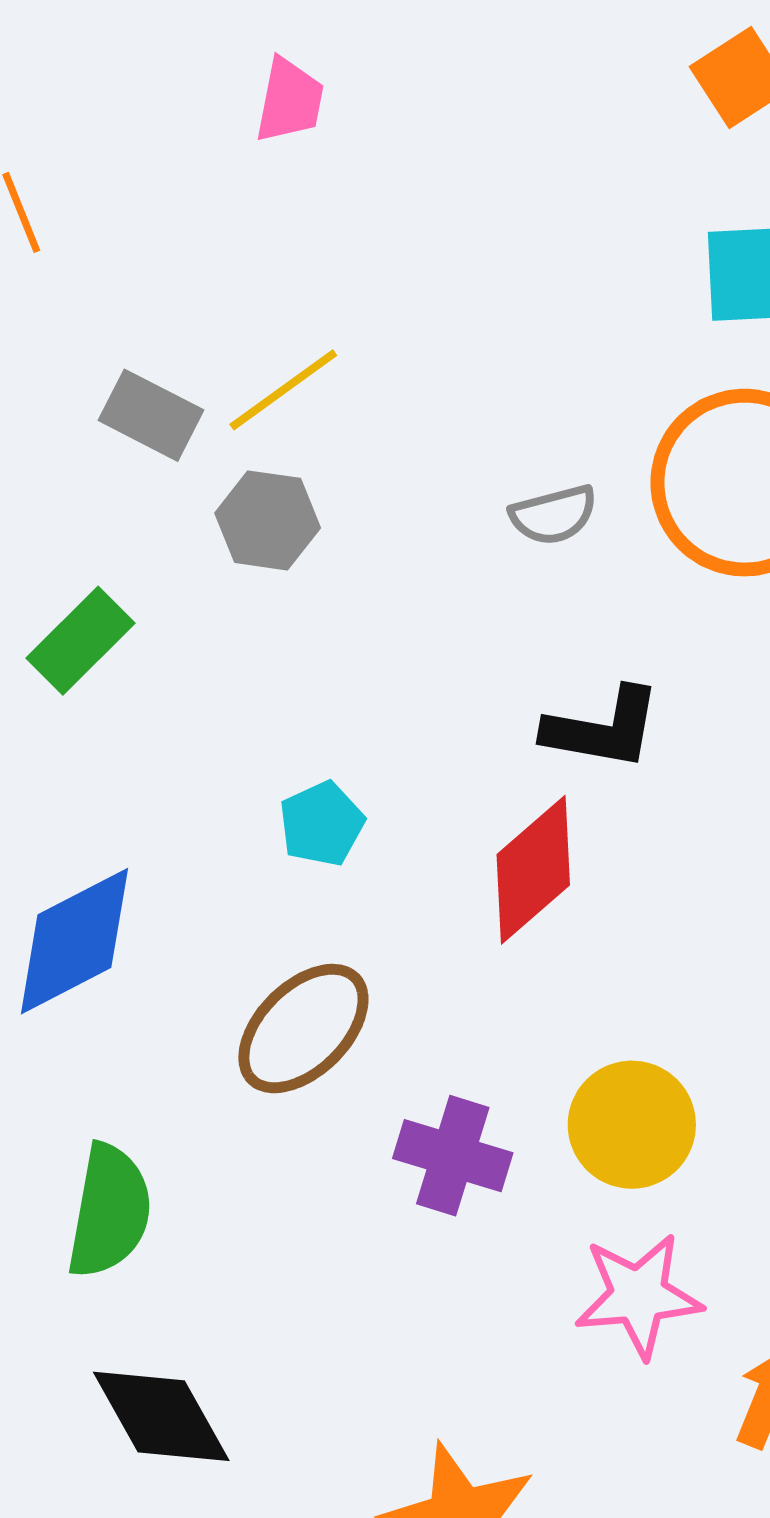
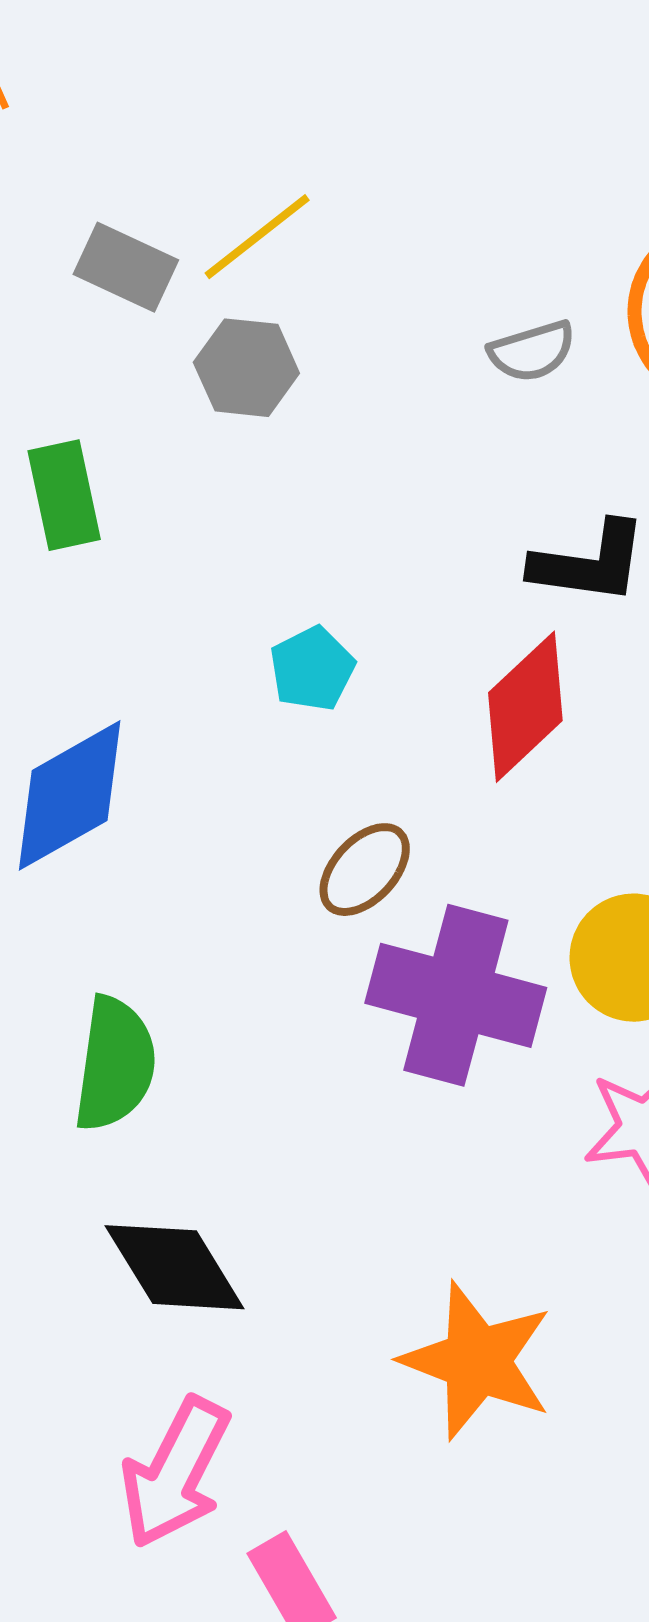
green rectangle: (80, 641) -> (64, 495), turned -55
brown ellipse: (303, 1029) -> (365, 870), moved, size x0.7
purple cross: (453, 1156) -> (456, 995), size x1.5

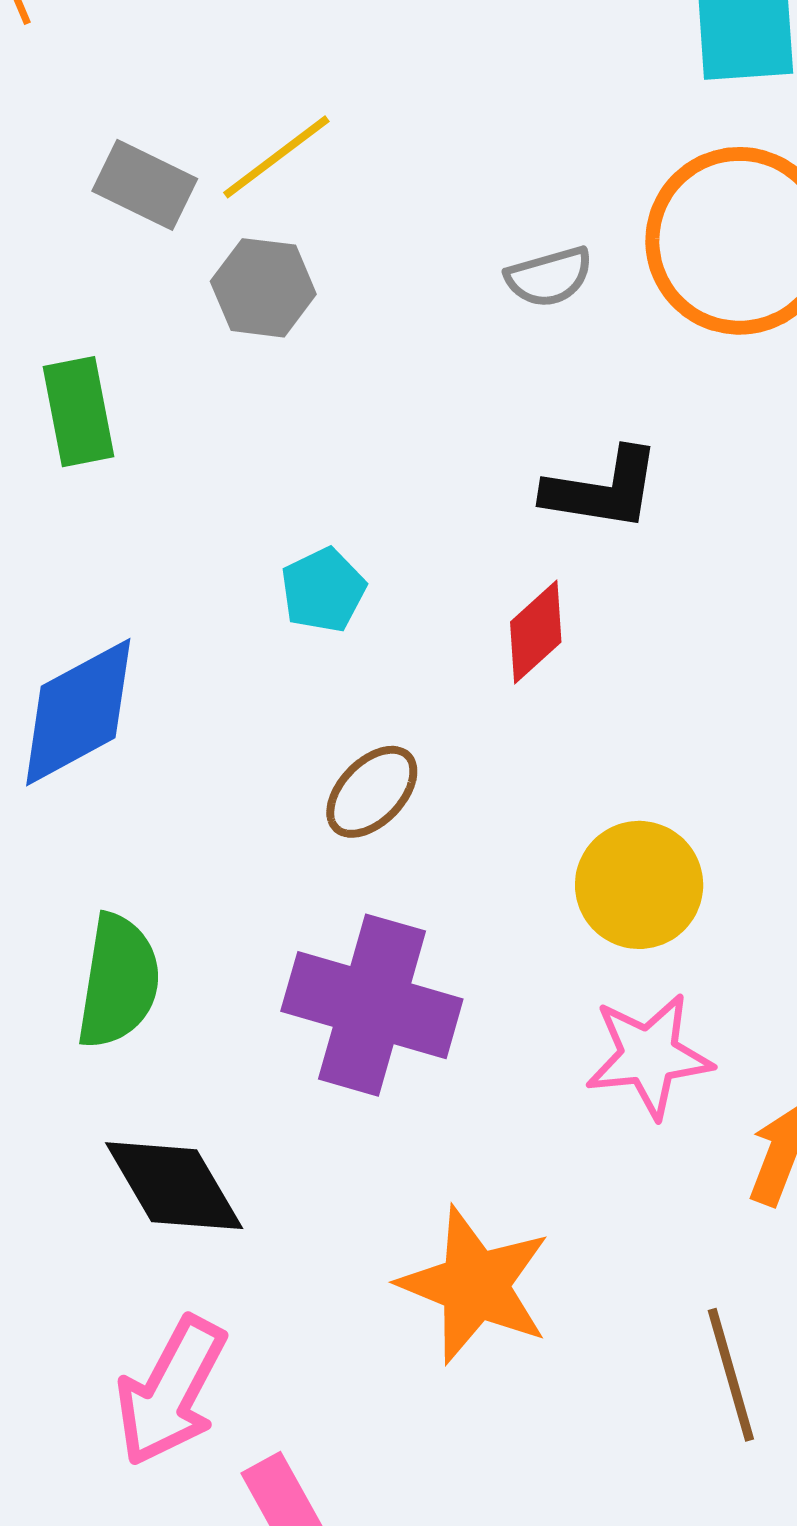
red diamond: (525, 707) -> (536, 632), size x0.7
purple cross: (456, 995) -> (372, 1005), moved

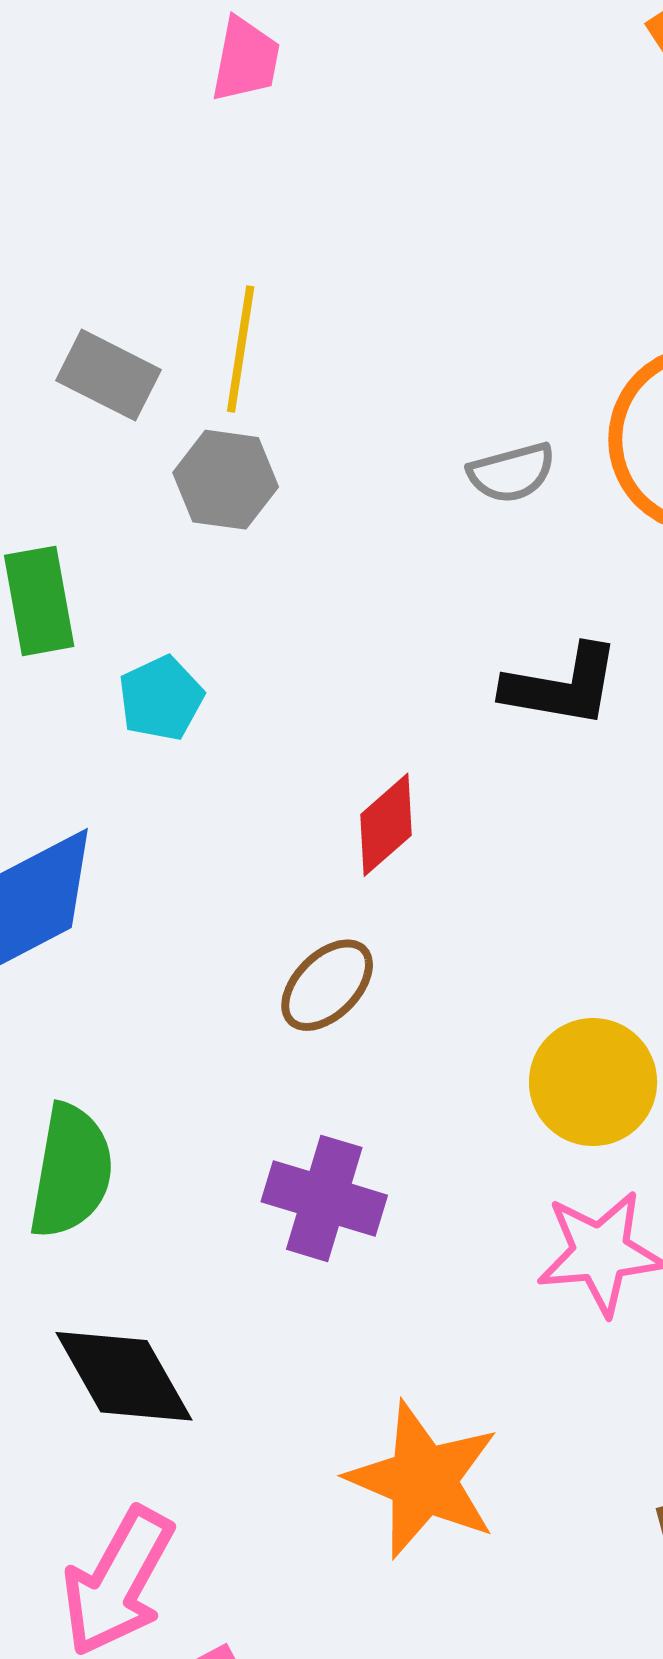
yellow line: (276, 157) -> (241, 349), turned -45
cyan pentagon: (323, 590) -> (161, 698), moved
red diamond: (536, 632) -> (386, 825), moved
purple cross: (372, 1005) -> (324, 1198), size x0.7

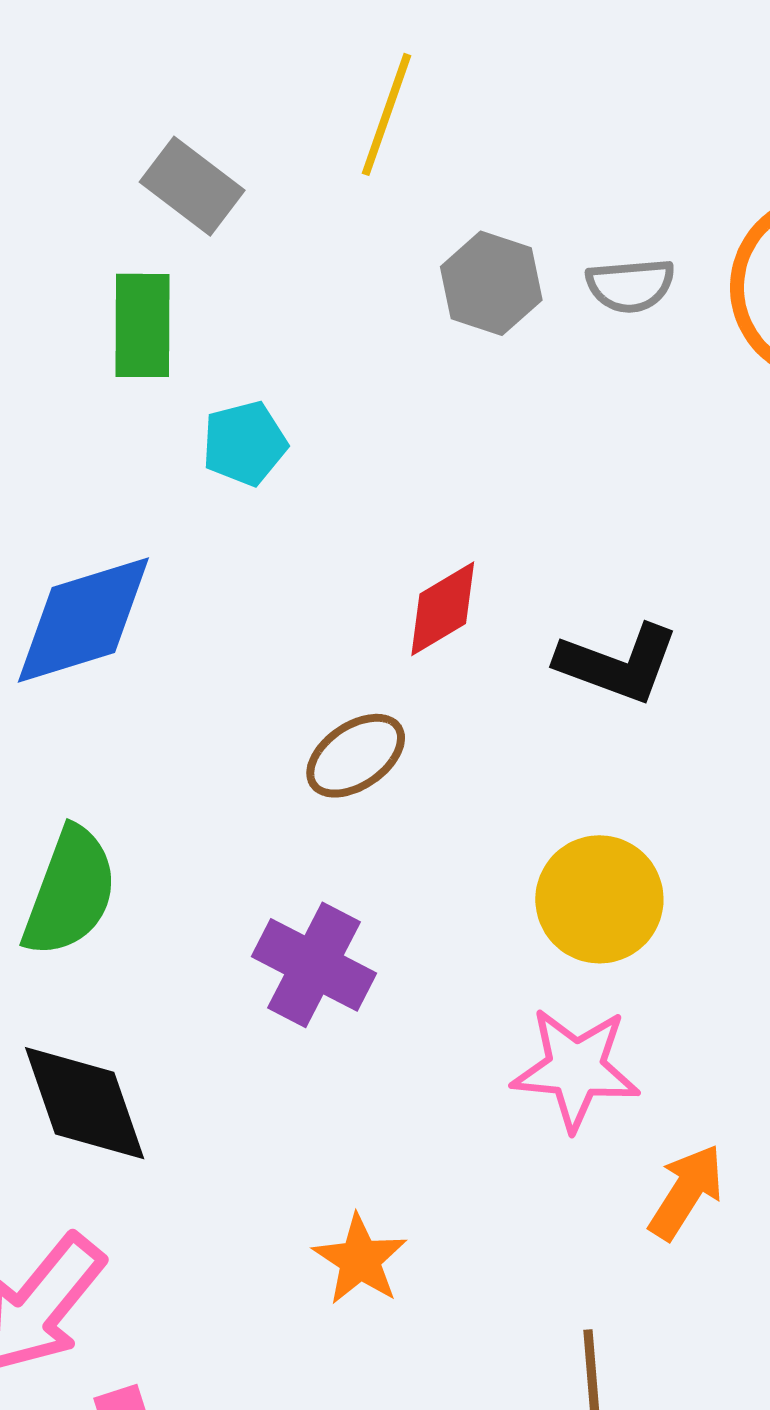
gray rectangle: (109, 375) -> (192, 186), moved
gray hexagon: (226, 480) -> (491, 283), moved
black L-shape: (562, 686) -> (618, 664), moved
orange star: (423, 1480) -> (360, 1260), size x0.6

